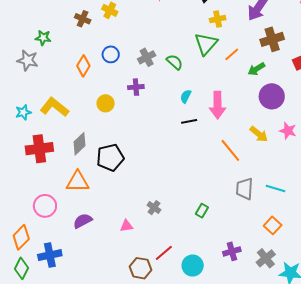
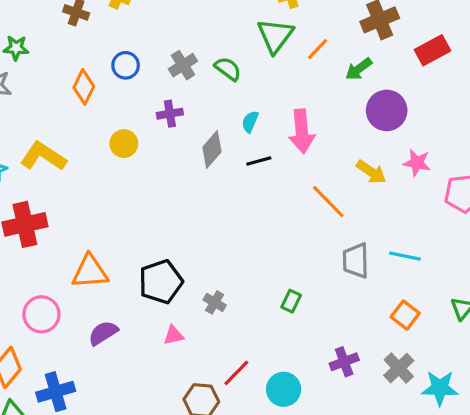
gray diamond: (80, 144) -> (212, 149), moved
black pentagon: (110, 157) -> (161, 282), moved

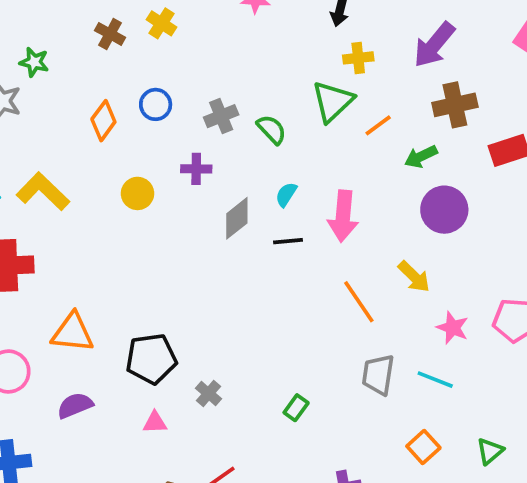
pink star: (417, 163) -> (453, 328), moved

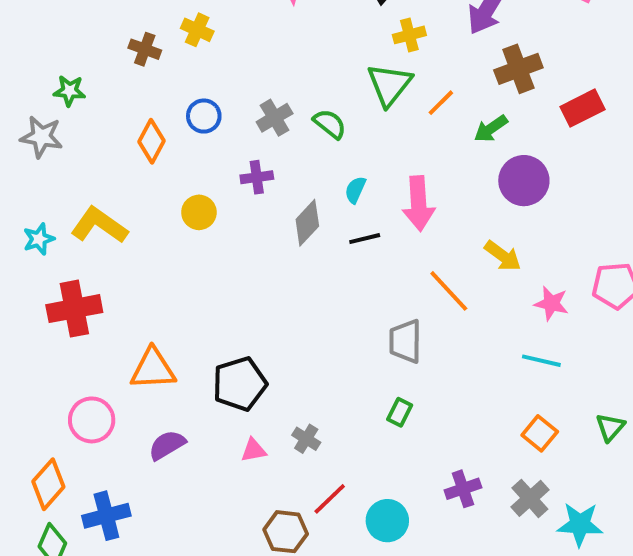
gray trapezoid: (378, 375) -> (405, 341), moved
gray cross: (208, 393) -> (306, 439), moved

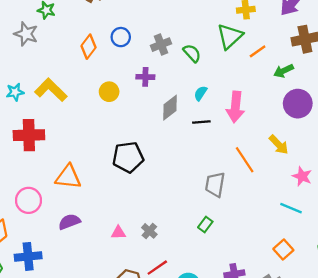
black pentagon: (240, 384) -> (128, 157), moved

